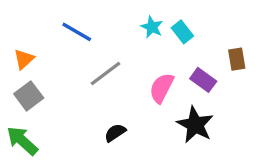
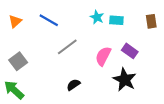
cyan rectangle: (182, 32) -> (116, 20), turned -48
orange triangle: (24, 59) -> (15, 21), moved
brown rectangle: (237, 59) -> (151, 21), moved

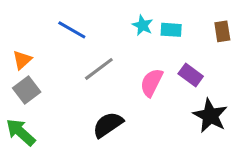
orange triangle: (15, 21) -> (22, 60), moved
black star: (125, 80) -> (210, 116), moved
black semicircle: (73, 85) -> (108, 125), size x1.5

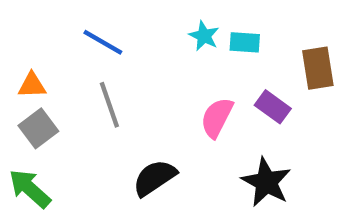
brown rectangle: (222, 31) -> (318, 68), moved, size x1.4
orange triangle: (22, 60) -> (32, 85), turned 40
gray line: (99, 69) -> (109, 105), moved, turned -72
black star: (210, 116) -> (266, 182), moved

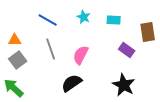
cyan star: (204, 36) -> (84, 17), moved
pink semicircle: (217, 118) -> (81, 55), moved

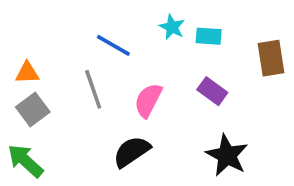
cyan star: (84, 17) -> (172, 27), moved
blue line: (48, 20) -> (113, 45), moved
purple rectangle: (127, 50) -> (212, 91), moved

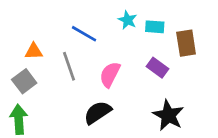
brown rectangle: (271, 58) -> (186, 43), moved
orange triangle: (27, 73) -> (34, 51), moved
green arrow: (25, 161) -> (19, 119), turned 44

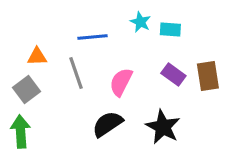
blue line: (84, 34) -> (92, 37), turned -35
brown rectangle: (186, 43) -> (208, 76), moved
black star: (168, 115) -> (163, 127), moved

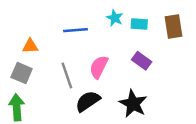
gray line: (76, 73) -> (67, 75), moved
brown rectangle: (208, 76) -> (174, 26), moved
gray square: (27, 89) -> (22, 73), turned -30

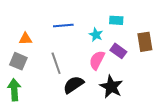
cyan star: (115, 18) -> (96, 35), moved
brown rectangle: (174, 26) -> (145, 42), moved
pink semicircle: (99, 67) -> (97, 60), moved

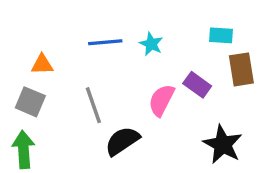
cyan rectangle: (116, 20) -> (221, 35), moved
cyan star: (96, 35) -> (151, 44), moved
black star: (111, 87) -> (223, 144), moved

